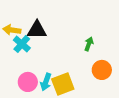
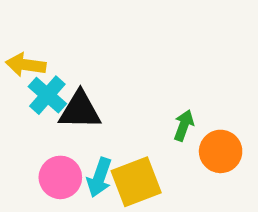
black triangle: (37, 30) -> (80, 110), moved
green arrow: (89, 44) -> (184, 125), moved

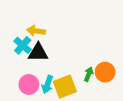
yellow arrow: (26, 65) -> (36, 31), moved
green arrow: (184, 125) -> (89, 74), moved

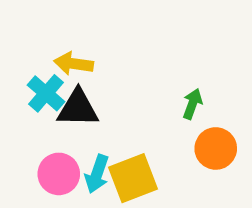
green arrow: (89, 74) -> (192, 104), moved

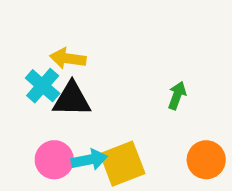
orange circle: (216, 148) -> (206, 160), moved
cyan arrow: (97, 174) -> (89, 160), turned -120

